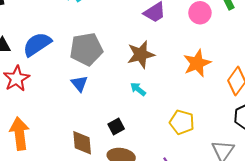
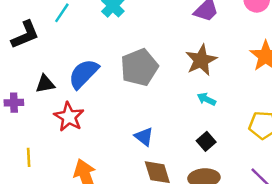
blue triangle: (79, 83) -> (144, 137), moved
black square: (116, 126) -> (206, 141), moved

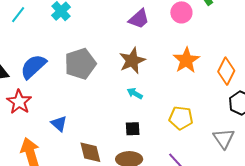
blue triangle: (144, 137) -> (59, 124), moved
black square: (206, 141) -> (133, 129), turned 35

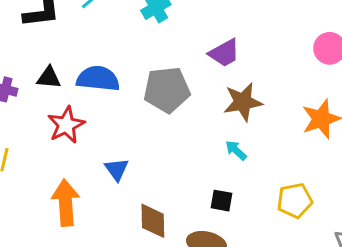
purple trapezoid: (139, 19) -> (224, 53), moved
blue semicircle: (33, 67) -> (98, 79), turned 36
yellow pentagon: (181, 118) -> (295, 200), turned -30

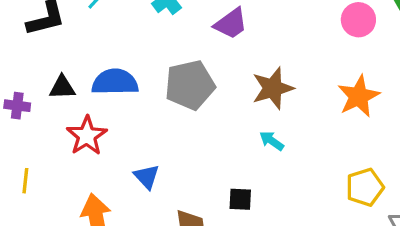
purple trapezoid: (224, 53) -> (231, 24), moved
yellow pentagon: (295, 200) -> (365, 187), moved
black square: (221, 201) -> (240, 199), moved

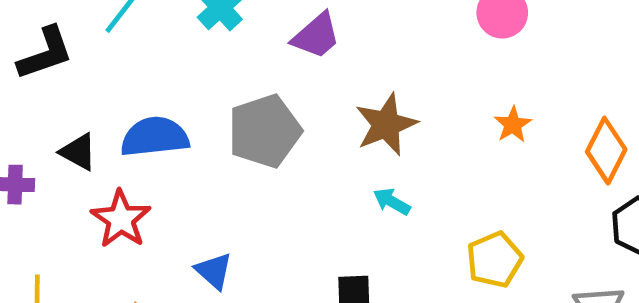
black triangle: (62, 87) -> (78, 152), turned 36
orange star: (359, 96) -> (513, 125), size x0.6
yellow pentagon: (365, 187) -> (495, 260), moved

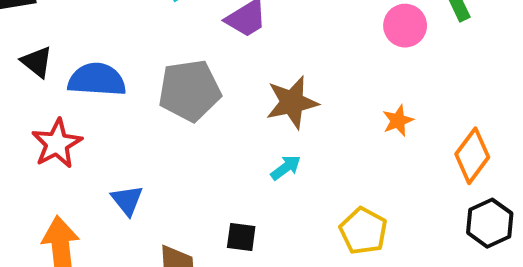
black triangle: (78, 152) -> (37, 62), moved
cyan arrow: (392, 202) -> (286, 168), turned 104
yellow pentagon: (495, 260) -> (363, 231), turned -30

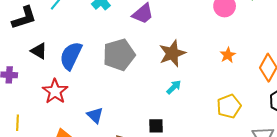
blue semicircle: (97, 80) -> (71, 56), turned -60
yellow pentagon: (363, 231) -> (229, 106), moved, turned 30

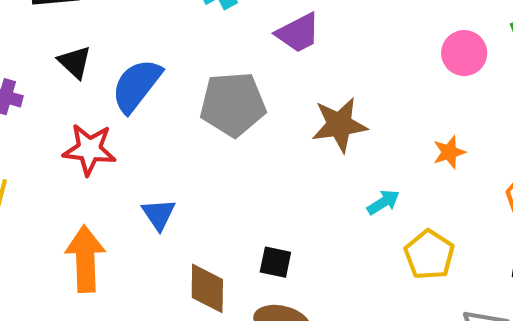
cyan arrow: (174, 87) -> (383, 202), moved
red star: (55, 91) -> (89, 149), turned 30
yellow pentagon: (229, 106) -> (429, 255), turned -30

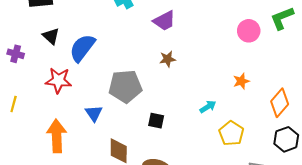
gray pentagon: (233, 104) -> (125, 86), moved
brown star: (339, 125) -> (168, 59), moved, size x0.6
black square: (275, 262) -> (156, 121), moved

